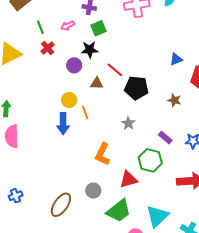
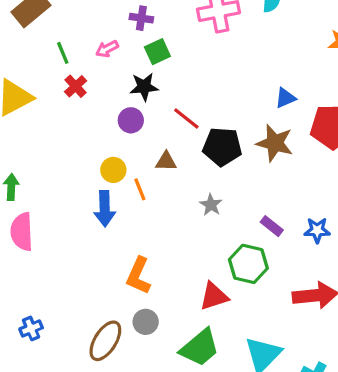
purple circle: (74, 65) -> (131, 120), moved
brown triangle: (97, 83) -> (166, 161), moved
brown star: (174, 100) -> (275, 143), moved, size x1.6
orange L-shape: (103, 154) -> (138, 276), moved
gray circle: (93, 191) -> (146, 322), moved

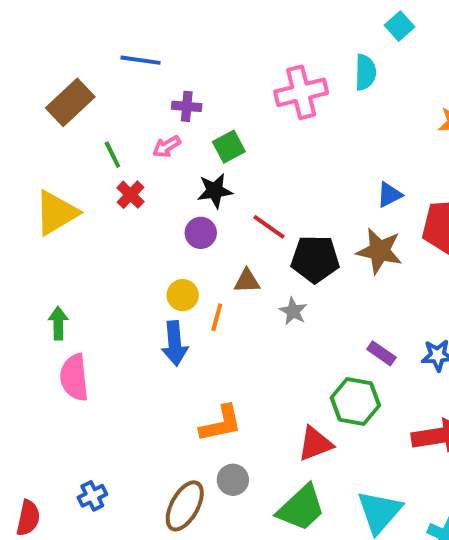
purple cross: (141, 18) -> (187, 106), moved
orange line: (140, 189) -> (217, 317), turned 40
gray star: (211, 205) -> (293, 311), moved
orange L-shape: (138, 276) -> (221, 424), turned -123

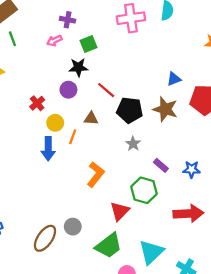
green line: (112, 155) -> (12, 39), moved
red cross: (130, 195) -> (37, 103), moved
gray star: (293, 311) -> (133, 144), moved
orange L-shape: (221, 424) -> (96, 174), moved, turned -45
red triangle: (315, 444) -> (120, 211), turned -30

